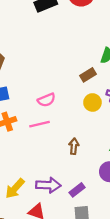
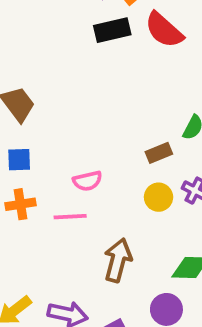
brown arrow: (74, 146) -> (118, 260), size x1.6

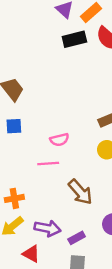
orange cross: (21, 204) -> (14, 198), moved
brown arrow: (118, 260) -> (80, 192), turned 124

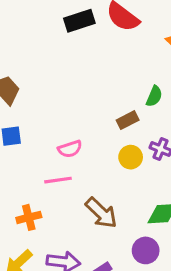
orange cross: (14, 198) -> (29, 217), moved

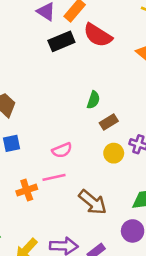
green semicircle: (154, 96) -> (93, 100), moved
orange cross: (29, 217) -> (27, 190), moved

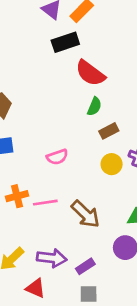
red semicircle: (98, 35) -> (90, 73), moved
pink line: (54, 177) -> (45, 203), moved

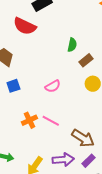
red semicircle: (90, 73) -> (25, 26), moved
pink line: (45, 203) -> (51, 121), turned 48
brown arrow: (86, 214) -> (83, 138), moved

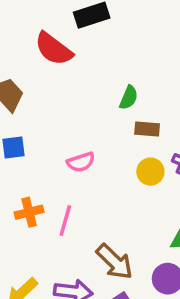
brown rectangle: (86, 60) -> (147, 129), turned 32
pink line: (51, 121) -> (65, 221), turned 66

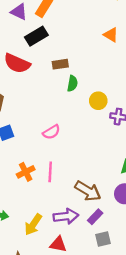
brown rectangle: (147, 129) -> (60, 64), moved
yellow circle: (150, 172) -> (98, 101), moved

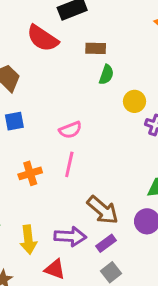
pink line: (50, 172) -> (69, 164), moved
yellow arrow: (33, 224) -> (28, 240), turned -50
gray square: (103, 239) -> (111, 272), turned -35

